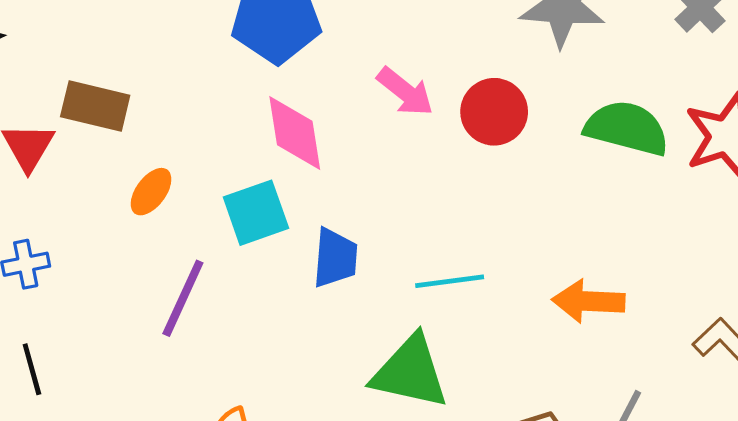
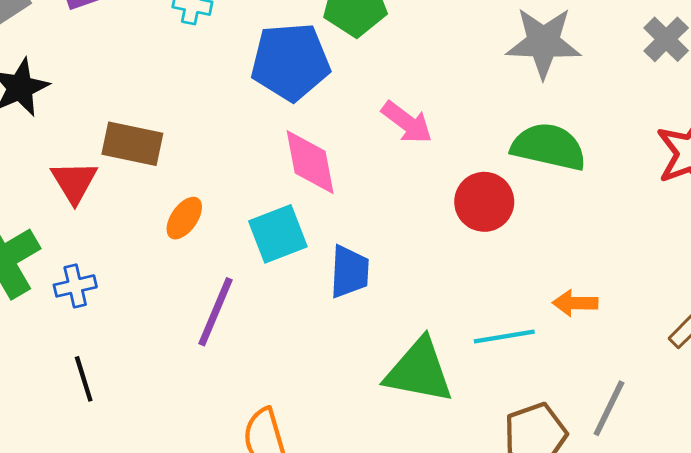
red circle: (494, 112) -> (484, 202), moved
green semicircle: (627, 128) -> (549, 147), moved
cyan line: (450, 281) -> (504, 336), moved
orange arrow: (588, 301) -> (575, 303), size x0.7

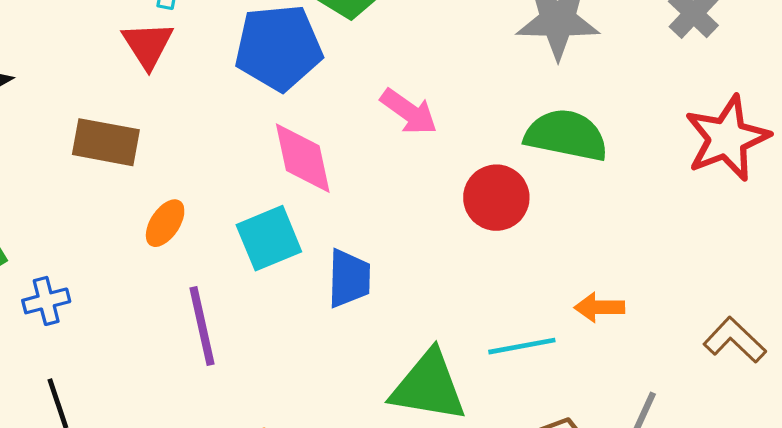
red triangle: (74, 182) -> (148, 45), moved
purple line: (216, 312) -> (202, 326), turned -34

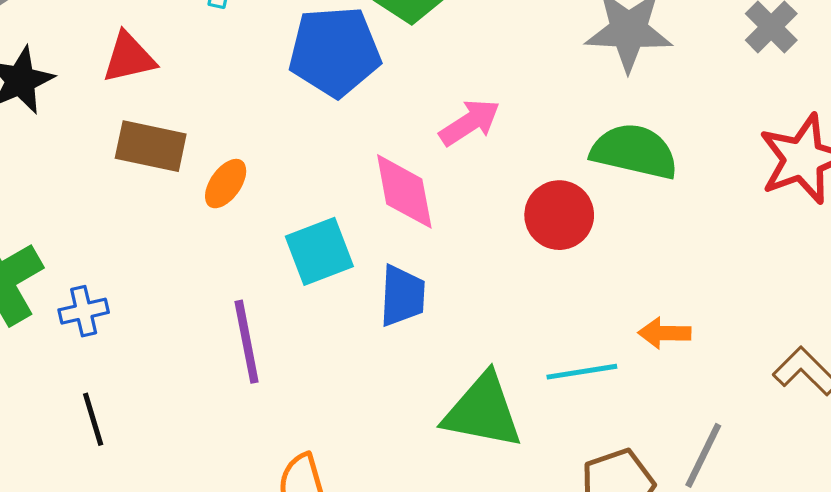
red triangle: (148, 45) -> (129, 58), moved, turned 48
pink arrow: (409, 112) -> (470, 122), turned -70
pink diamond: (303, 158) -> (404, 191), moved
orange ellipse: (165, 223) -> (226, 184), moved

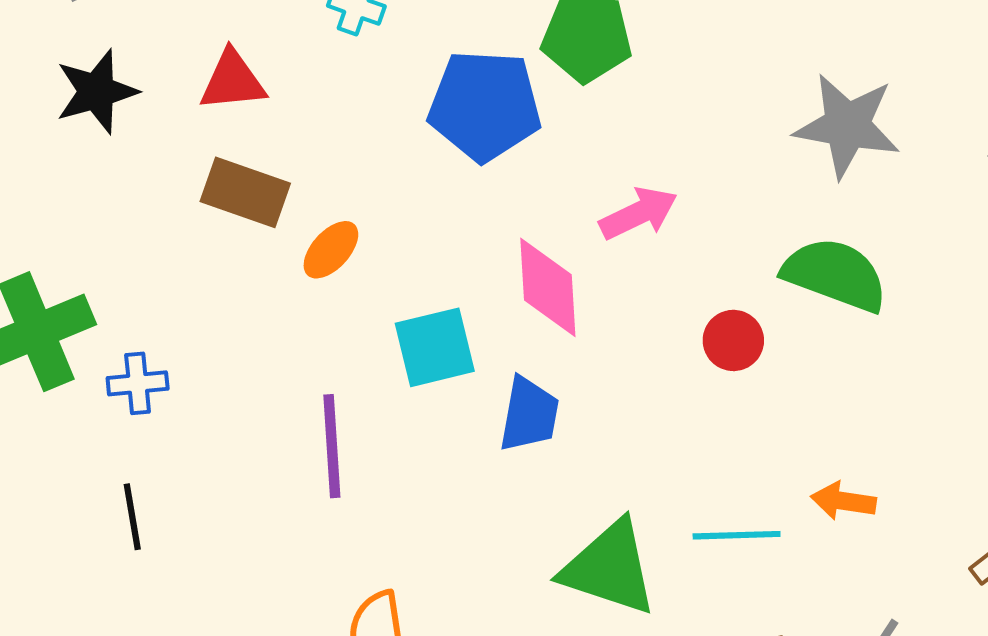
red circle: (559, 215) -> (733, 340), size x0.7

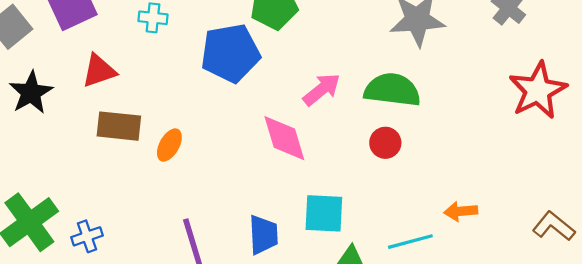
green semicircle: (835, 274) -> (392, 90), moved
cyan square: (435, 347) -> (324, 213), moved, turned 30
blue trapezoid: (529, 414) -> (263, 235), moved

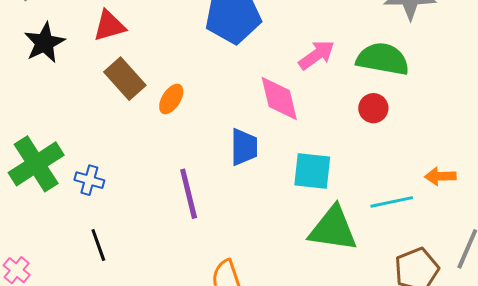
brown rectangle: (119, 126) -> (125, 79), turned 39
blue trapezoid: (263, 235) -> (244, 147), moved
blue cross: (87, 236) -> (89, 180), turned 32

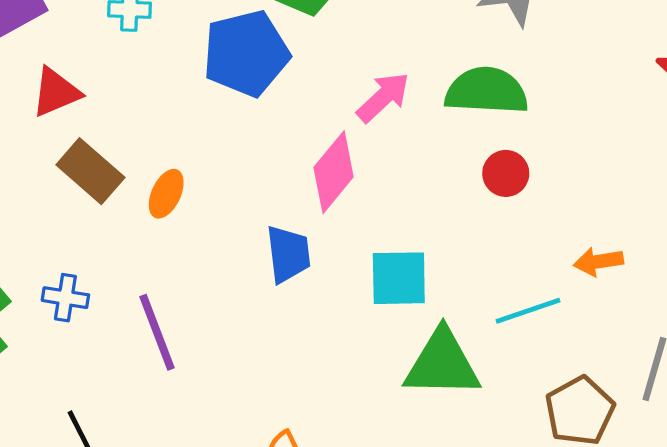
pink diamond: (279, 98) -> (334, 172), turned 60
red circle: (373, 108) -> (506, 173), moved
blue cross: (89, 180) -> (65, 298), moved
purple line: (189, 194) -> (157, 332), moved

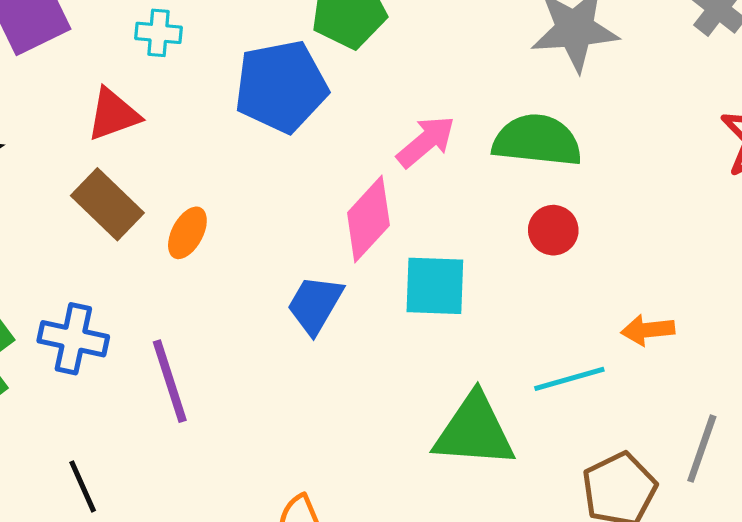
red triangle: (56, 92) -> (113, 114), moved
blue trapezoid: (288, 254) -> (315, 305), turned -146
cyan square: (399, 278) -> (435, 286), moved
blue cross: (65, 298) -> (73, 339), size x1.4

